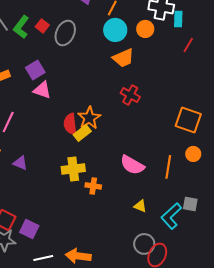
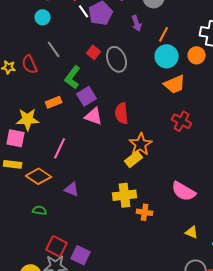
green L-shape: (21, 27) -> (73, 77), moved
gray ellipse: (65, 33) -> (117, 59), turned -45
red semicircle: (70, 124) -> (122, 113), moved

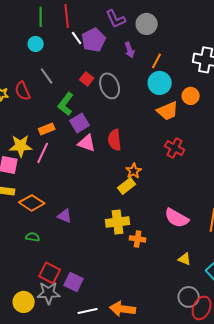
orange circle: (197, 55) -> (191, 96), moved
orange star: (141, 144) -> (134, 171), size x0.7
pink line: (60, 148) -> (43, 153), moved

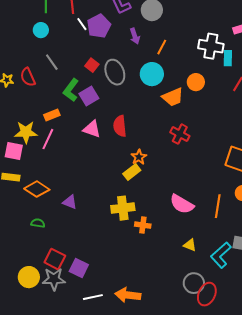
cyan circle: (160, 83) -> (152, 74), moved
purple square: (80, 123) -> (89, 96), moved
yellow circle: (24, 302) -> (29, 277), moved

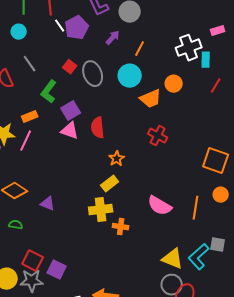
purple arrow: (135, 36) -> (113, 38), turned -119
white cross: (211, 46) -> (189, 48), turned -30
purple square: (89, 96) -> (71, 111), moved
yellow rectangle: (132, 172) -> (110, 184), moved
yellow triangle: (190, 245) -> (173, 259), moved, size x1.6

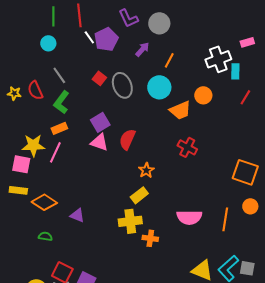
green L-shape: (49, 92) -> (61, 102), moved
red semicircle: (98, 128) -> (127, 139), turned 30
pink semicircle: (160, 206) -> (189, 217), turned -30
gray square: (218, 245) -> (247, 268), moved

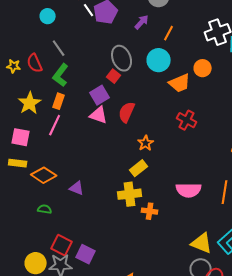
red square: (99, 78) -> (114, 76), moved
orange rectangle: (59, 128) -> (59, 101), turned -49
yellow star: (33, 145) -> (30, 103), moved, turned -30

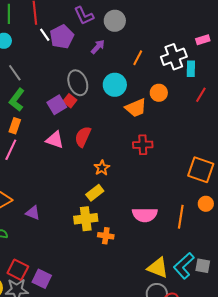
orange line: (169, 33) -> (138, 58), moved
purple square: (100, 95) -> (57, 105), moved
red cross: (187, 120) -> (143, 145), turned -30

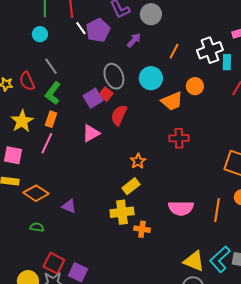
red semicircle: (83, 137) -> (119, 115), moved
pink triangle: (55, 140) -> (91, 133), turned -48

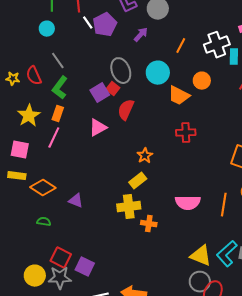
orange trapezoid: (172, 101) -> (179, 96), turned 50

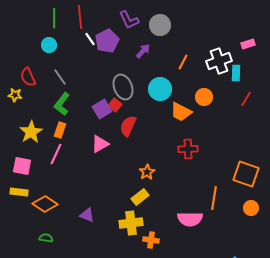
red semicircle: (34, 76) -> (28, 77), moved
purple triangle: (76, 201) -> (87, 215), moved
orange line: (224, 205) -> (214, 198), moved

